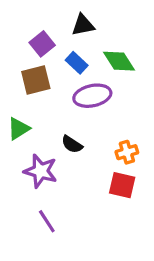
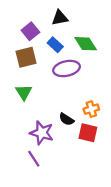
green triangle: (19, 129) -> (24, 92), moved, turned -30
black semicircle: (72, 144) -> (67, 119), moved
purple star: (41, 171) -> (42, 133), moved

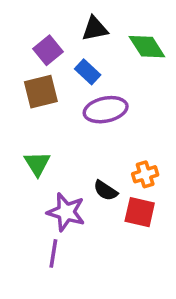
green diamond: (86, 44) -> (147, 47), moved
green triangle: (24, 92) -> (37, 164), moved
purple line: (34, 159) -> (53, 253), turned 42

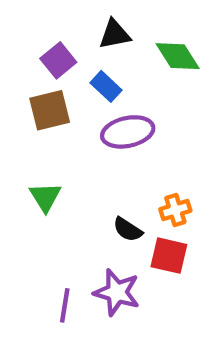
purple star: (66, 212) -> (117, 292), moved

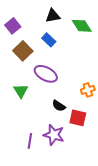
purple square: (58, 60) -> (13, 26), moved
brown square: (50, 110) -> (23, 51), turned -30
purple ellipse: (128, 132) -> (46, 74), moved, turned 40
orange cross: (175, 210) -> (88, 90), moved

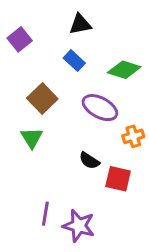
green diamond: (82, 26) -> (124, 70), moved, turned -40
brown square: (23, 51) -> (42, 98), moved
purple ellipse: (46, 74) -> (100, 108), moved
purple star: (54, 135) -> (79, 226), moved

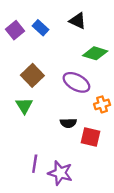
black triangle: (80, 24) -> (78, 21), moved, turned 36
blue rectangle: (74, 61) -> (40, 28), moved
black semicircle: (89, 161) -> (68, 123), turned -35

